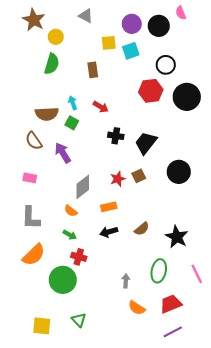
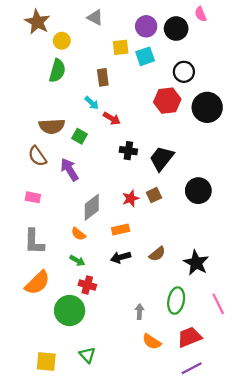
cyan arrow: (73, 103) -> (92, 103), moved, turned 152

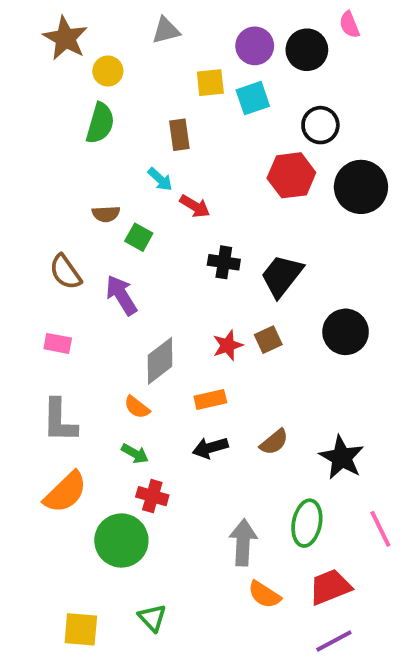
gray triangle: (95, 17) -> (166, 30), turned -42
brown semicircle: (52, 126) -> (106, 214), moved, size x0.6
gray arrow: (139, 312) -> (243, 542), size x1.6

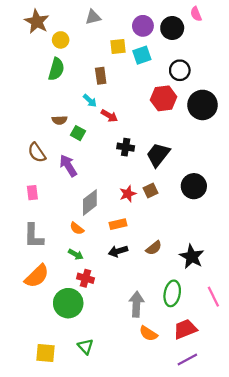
pink rectangle: (58, 343) -> (32, 193), turned 72

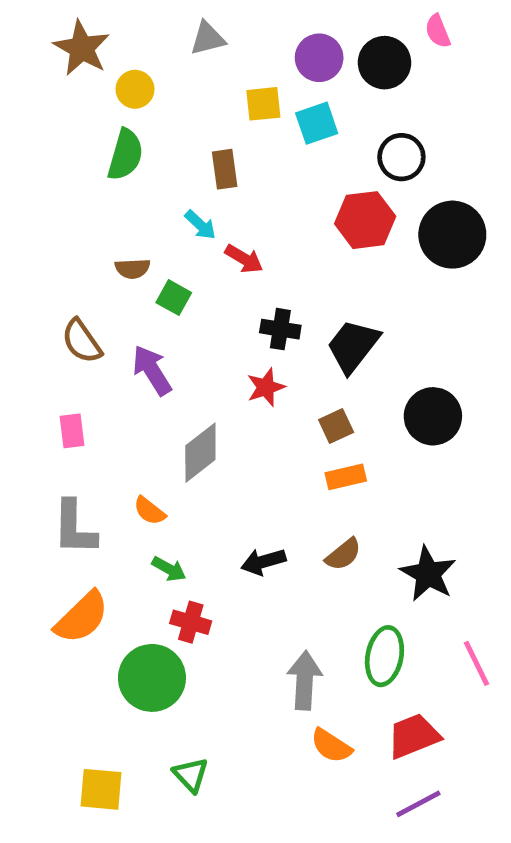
red star: (128, 194) -> (266, 387), moved
orange rectangle: (118, 224) -> (346, 477), moved
orange semicircle: (77, 228) -> (150, 511), moved

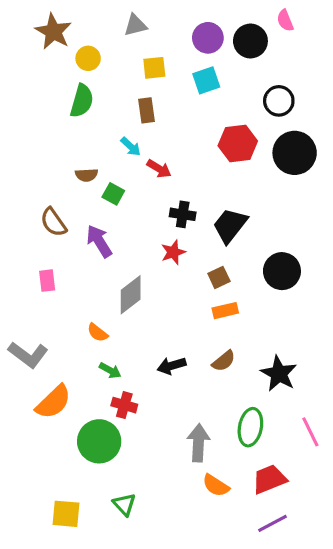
yellow square: (263, 104) -> (154, 68), moved
black circle: (401, 157) -> (279, 101), moved
gray L-shape: (74, 528) -> (28, 355), moved, turned -54

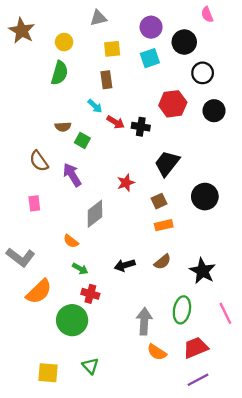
brown star: (53, 32) -> (22, 31), moved
black circle: (250, 41) -> (184, 42), moved
black circle: (295, 153) -> (214, 111), size x0.7
black cross: (183, 214) -> (141, 127), moved

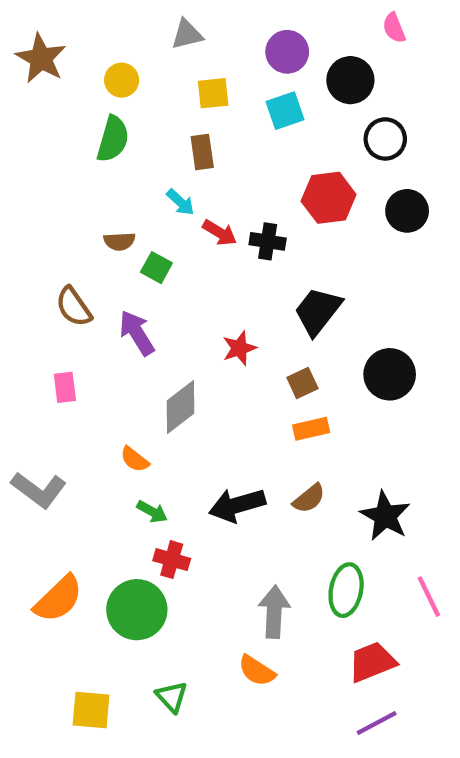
black arrow: (125, 265) -> (237, 505), size x1.4
orange semicircle: (39, 292) -> (58, 599), moved
orange semicircle: (157, 352) -> (257, 671), moved

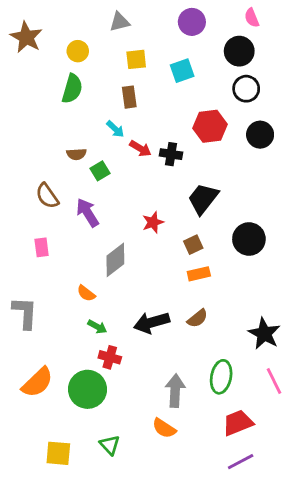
purple circle: (287, 52) -> (192, 22), moved
black circle: (350, 80) -> (239, 51), moved
green square: (156, 268) -> (100, 171), turned 30
gray L-shape: (39, 490) -> (25, 313), turned -124
black star: (385, 516) -> (264, 334), moved

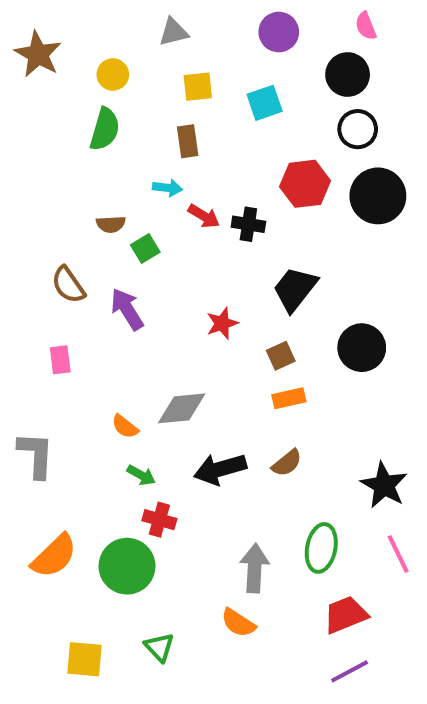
cyan arrow: (115, 129) -> (167, 188), turned -36
black circle: (260, 135) -> (378, 196), size x1.4
gray diamond: (115, 260) -> (182, 408), moved, turned 32

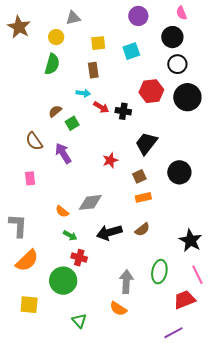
gray triangle: (174, 32) -> (73, 18), moved
brown semicircle: (111, 224) -> (55, 111), turned 144
orange semicircle: (54, 556) -> (27, 261), moved
red trapezoid: (346, 615) -> (184, 300), moved
yellow square: (85, 659) -> (29, 305), moved

